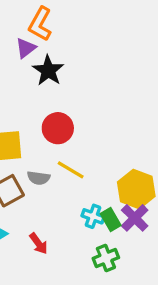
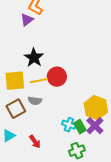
black star: (48, 71) -> (34, 58), moved
red circle: (58, 128) -> (57, 77), moved
yellow line: (71, 170) -> (39, 81), moved, turned -42

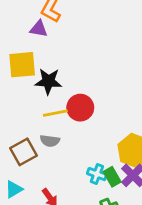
purple triangle: (27, 20) -> (39, 29), turned 48
black star: (34, 58) -> (48, 81), turned -30
yellow square: (15, 81) -> (22, 65), moved

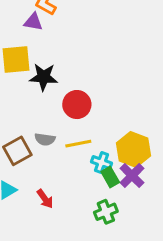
yellow line: (55, 113) -> (78, 144), moved
cyan cross: (97, 174) -> (102, 163), moved

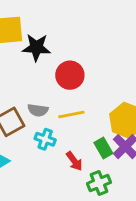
cyan cross: (102, 163) -> (45, 139), moved
red arrow: (45, 199) -> (74, 161), moved

